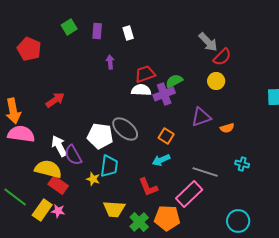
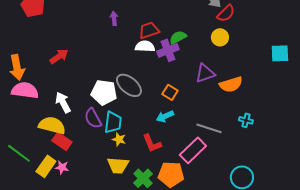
orange semicircle: (227, 128) -> (231, 84), size x1.6
purple semicircle: (73, 155) -> (93, 118), moved
yellow star: (93, 179) -> (119, 139), moved

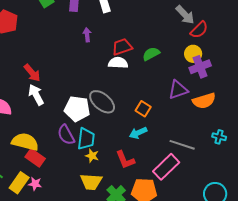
purple cross: (168, 50) -> (200, 67), moved
red arrow: (59, 56) -> (32, 73), turned 84
white arrow: (63, 102) -> (36, 95), moved

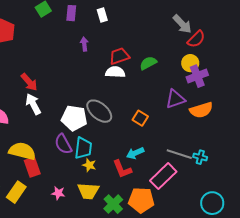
cyan arrow: (138, 133) -> (135, 153), moved
cyan cross: (219, 137) -> (200, 157), moved
red rectangle: (35, 158) -> (32, 167), turned 36
pink star: (35, 184) -> (58, 193), moved

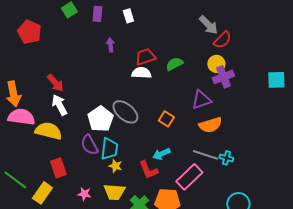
orange semicircle: (201, 110) -> (210, 125), moved
white pentagon: (74, 118) -> (100, 119), turned 30
yellow semicircle: (22, 151) -> (48, 131), moved

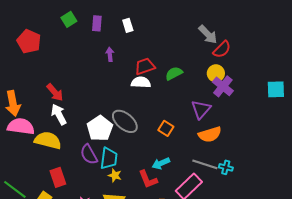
purple cross: (223, 77) -> (223, 86), turned -30
purple triangle: (201, 100) -> (201, 109), turned -30

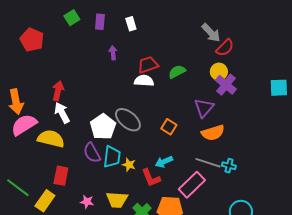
red arrow: (55, 92) -> (58, 91), turned -126
pink semicircle: (21, 126) -> (24, 125), turned -40
yellow star: (115, 175) -> (129, 165), moved
red rectangle: (58, 177) -> (61, 176), turned 30

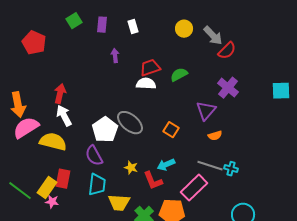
yellow circle: (219, 72) -> (184, 29), moved
orange semicircle: (213, 133) -> (215, 136), size x0.6
cyan trapezoid: (112, 157) -> (97, 185), moved
yellow rectangle: (45, 201) -> (47, 188), moved
pink star: (87, 202) -> (52, 202), moved

